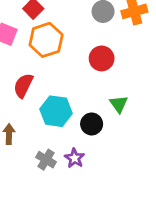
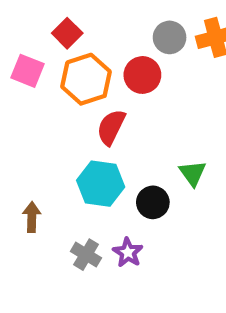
red circle: (102, 58) -> (142, 75), moved
red semicircle: (23, 86) -> (111, 127), moved

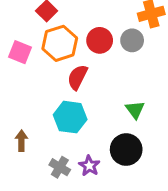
gray circle: (170, 37) -> (132, 40), moved
pink square: (28, 71) -> (20, 52), moved
black circle: (153, 202) -> (126, 150), moved, size x1.4

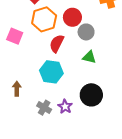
gray circle: (132, 40) -> (86, 32), moved
pink square: (20, 52) -> (15, 36), moved
green triangle: (135, 110) -> (89, 57), moved, turned -40

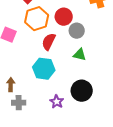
gray cross: (44, 108) -> (19, 103), moved, turned -32

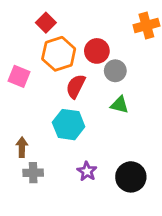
black circle: (82, 91) -> (131, 177), moved

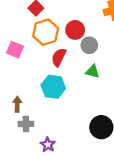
purple star: (87, 171) -> (48, 145), moved

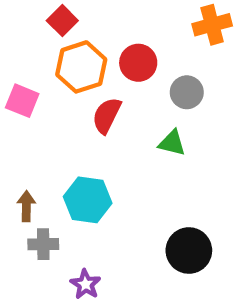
gray circle: (89, 45) -> (187, 92), moved
cyan hexagon: (53, 87) -> (88, 200), moved

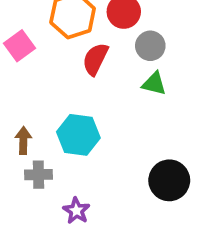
gray circle: (187, 92) -> (150, 46), moved
pink square: (22, 101) -> (20, 46), turned 32

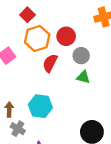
gray cross: (39, 175) -> (18, 129), turned 32

